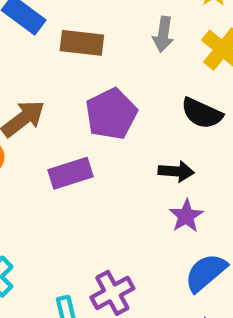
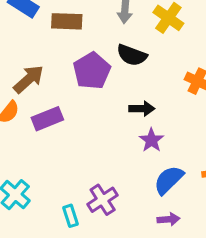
black semicircle: (202, 113) -> (132, 55), moved
purple rectangle: (71, 173) -> (47, 119), moved

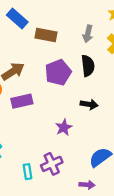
black semicircle: (132, 55) -> (88, 66), turned -125
purple star: (151, 140) -> (64, 128), moved
purple arrow: (169, 219) -> (87, 185), moved

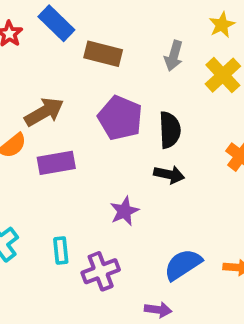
black semicircle: (88, 66) -> (170, 130), moved
purple pentagon: (58, 72) -> (120, 118), turned -30
cyan rectangle: (27, 172) -> (61, 250), moved

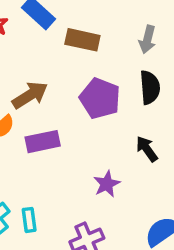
black semicircle: (170, 130) -> (150, 87), moved
black arrow: (169, 175) -> (147, 149), turned -136
cyan rectangle: (61, 250) -> (29, 220), moved

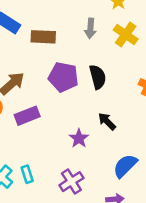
black semicircle: (150, 87) -> (98, 77), moved
black arrow: (147, 149) -> (107, 121), moved

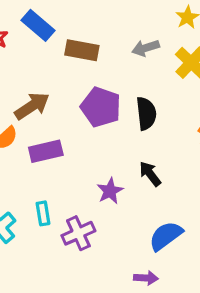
gray arrow: (90, 28) -> (146, 48), turned 60
cyan rectangle: (27, 174) -> (43, 213), moved
purple cross: (71, 182) -> (78, 233), moved

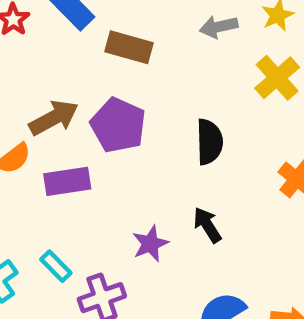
gray arrow: (146, 48) -> (219, 27), moved
purple pentagon: (101, 107) -> (118, 125), moved
cyan rectangle: (43, 213) -> (56, 266), turned -40

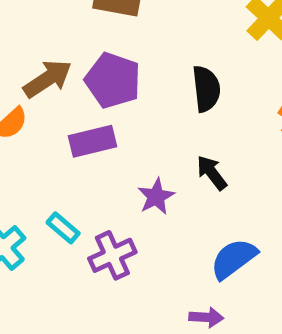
purple rectangle: (67, 181) -> (92, 141), moved

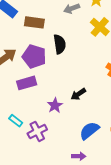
black semicircle: (206, 89) -> (60, 44), moved
black arrow: (212, 173) -> (78, 94), turned -84

